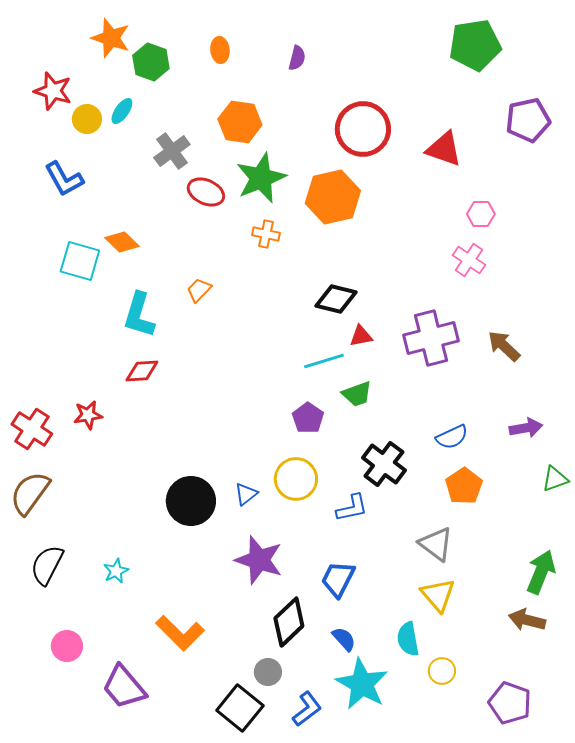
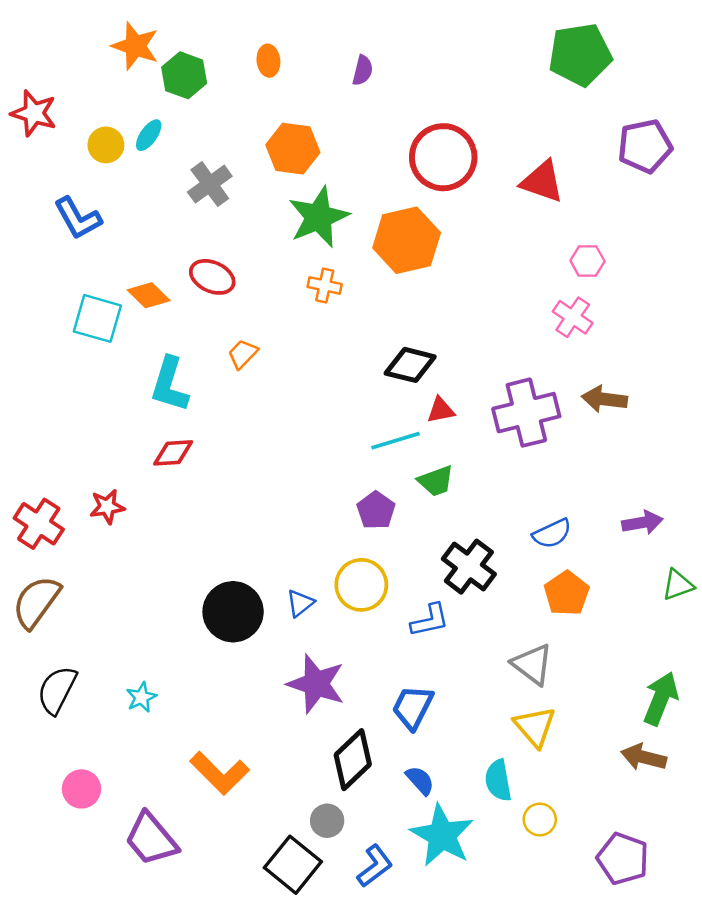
red star: (53, 91) -> (34, 113), moved
red ellipse: (206, 192) -> (212, 277), moved
brown arrow: (504, 346) -> (605, 399), moved, turned -36

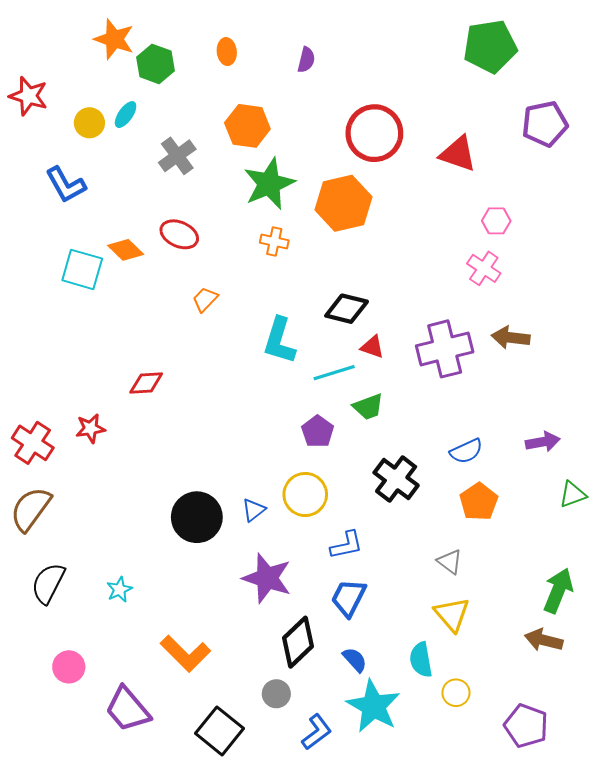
cyan L-shape: (169, 384) -> (279, 341), moved
red triangle: (441, 410) -> (372, 347), turned 30
blue L-shape: (430, 620) -> (347, 545), moved
gray triangle: (532, 664) -> (450, 562), size x0.7
black square: (293, 865) -> (220, 731), moved

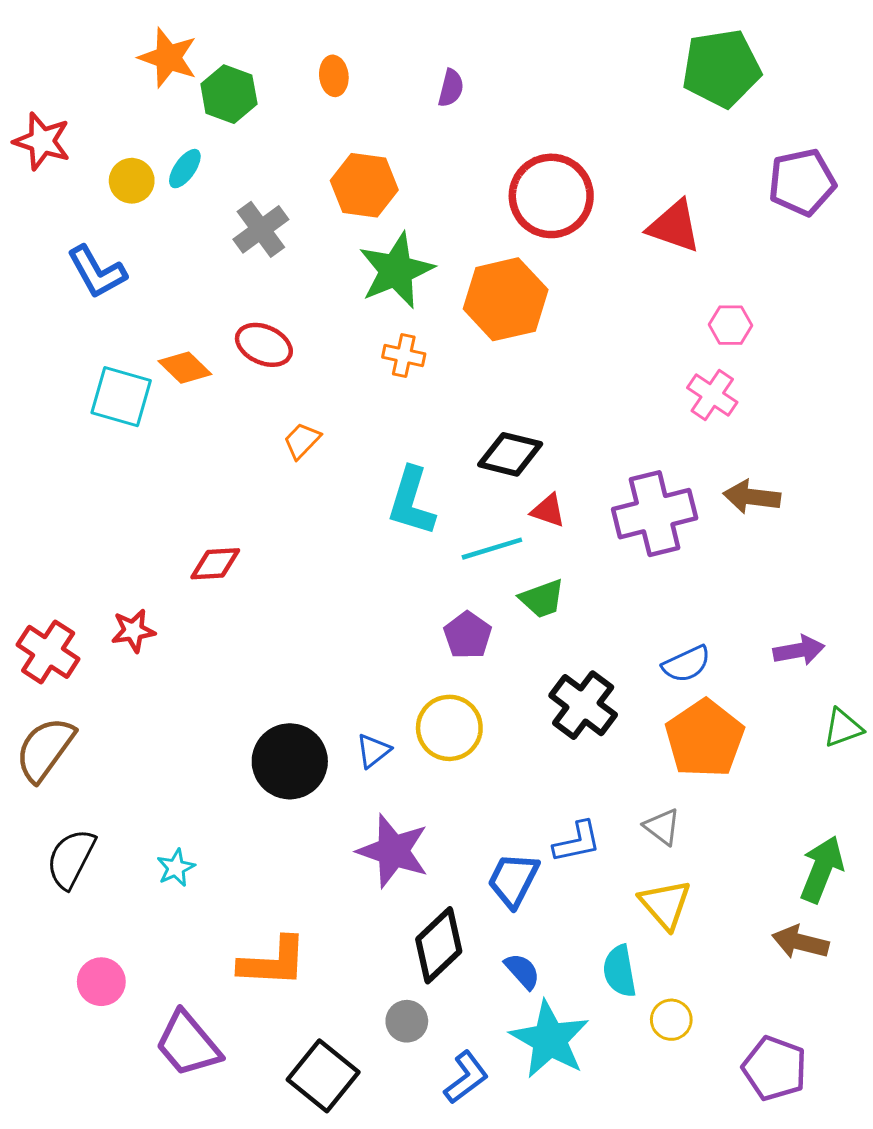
orange pentagon: (479, 502) -> (705, 739), size x1.4
blue L-shape: (347, 545) -> (577, 842), moved
orange L-shape: (185, 653) -> (273, 962), turned -42

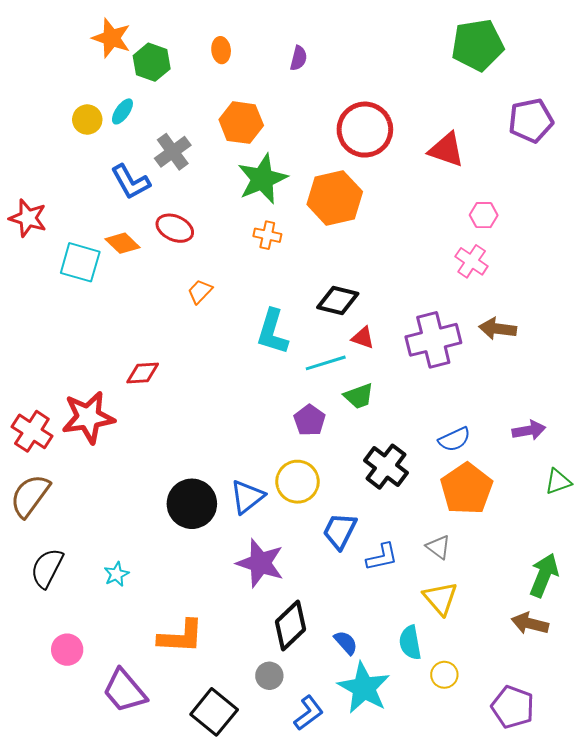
red star: (42, 141) -> (28, 218), moved
blue L-shape: (97, 272) -> (131, 182), moved
red star: (133, 631) -> (88, 417), size x1.8
blue triangle: (373, 751) -> (247, 497), size x1.5
blue trapezoid: (513, 880) -> (340, 531), moved

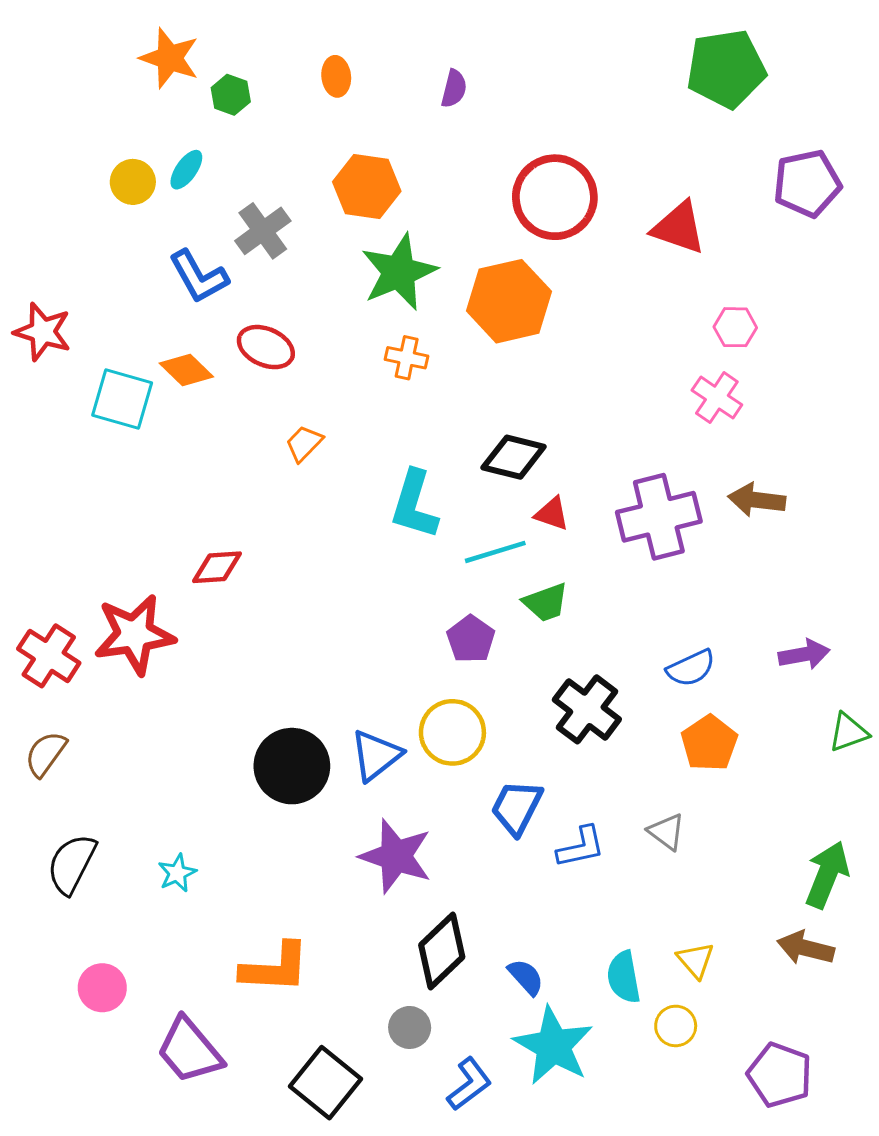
green hexagon: (152, 62) -> (231, 95), size x0.7
orange pentagon: (466, 489) -> (709, 743), size x0.7
brown semicircle: (30, 496) -> (46, 754), size x0.7
yellow triangle: (440, 598) -> (696, 960), moved, size x0.7

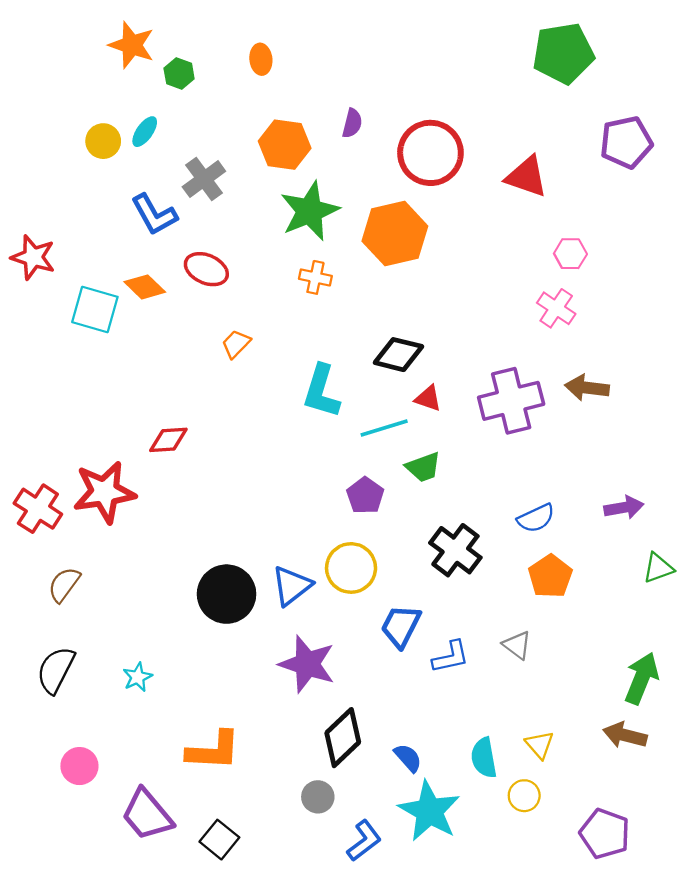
purple semicircle: (454, 89) -> (352, 123), moved
brown semicircle: (46, 754) -> (64, 585), moved
black square: (326, 1083) -> (219, 840), moved, size x0.7

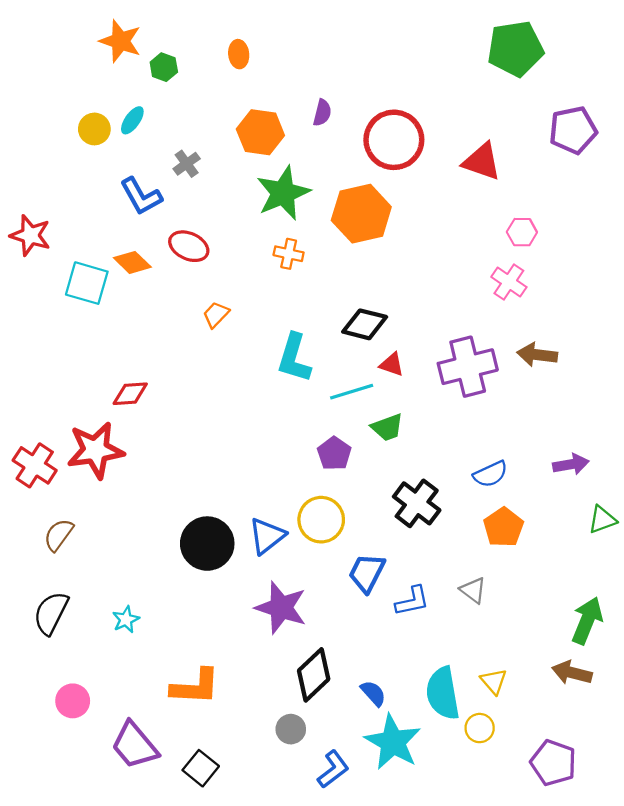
gray cross: (204, 179) -> (187, 164), size x0.7
red diamond: (168, 440) -> (130, 394), moved
cyan semicircle: (484, 758) -> (443, 693), size x1.4

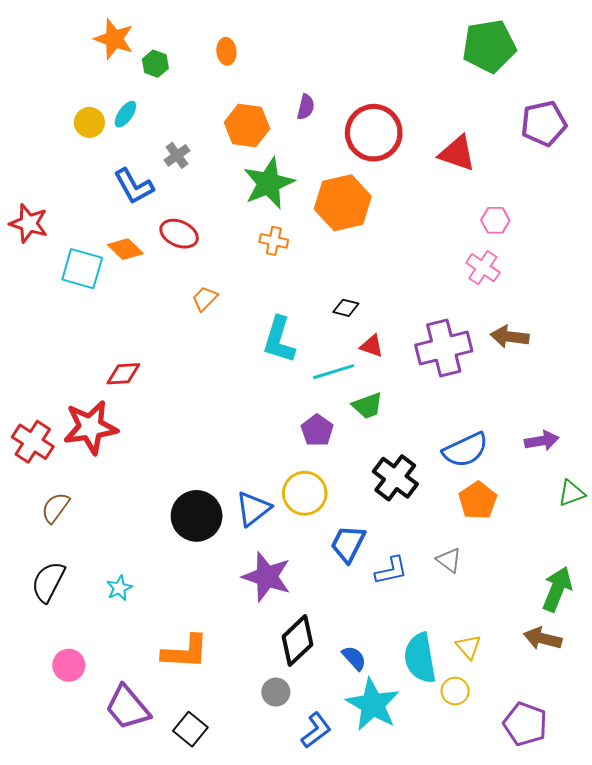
black diamond: (365, 324) -> (346, 308), size x0.6
blue semicircle: (490, 474) -> (465, 450), size x1.4

